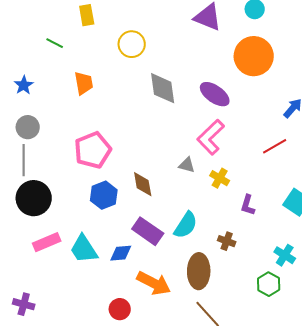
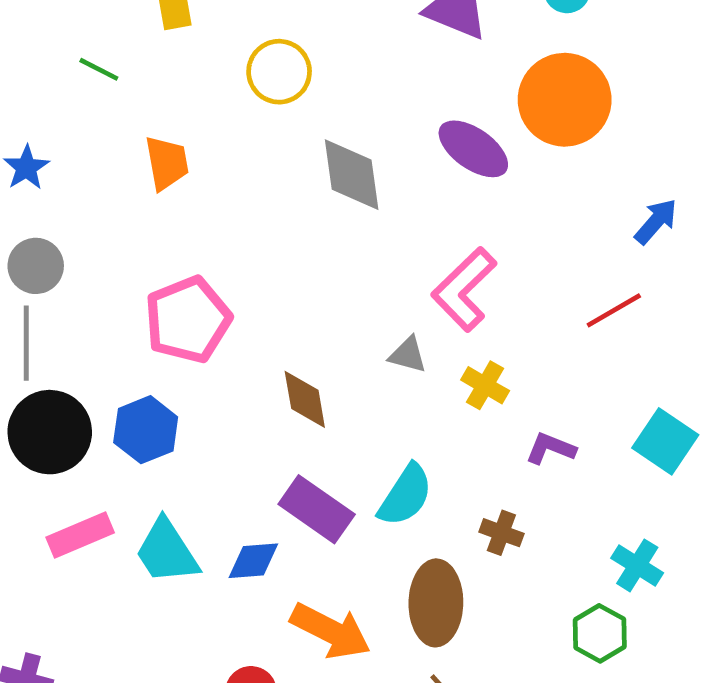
purple ellipse: (215, 94) -> (473, 149), moved
blue hexagon: (104, 195) -> (146, 430), moved
purple L-shape: (248, 205) -> (551, 448), turned 95

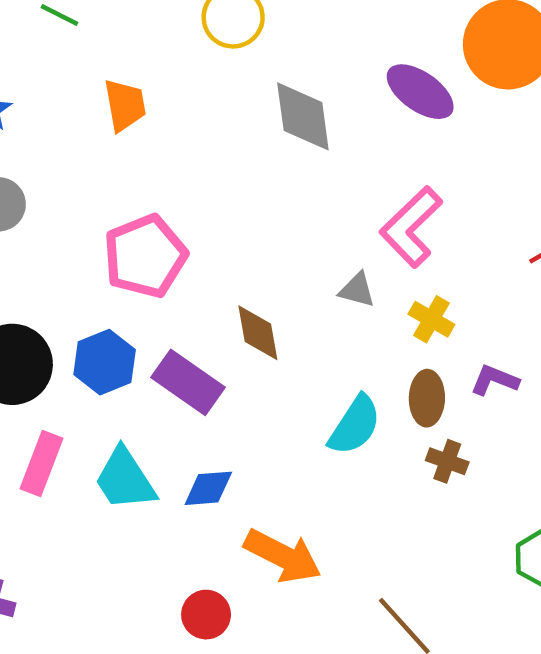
purple rectangle: (317, 509) -> (188, 382), moved
pink rectangle: (80, 535) -> (41, 464), turned -46
brown ellipse: (436, 603) -> (427, 398), moved, size x0.7

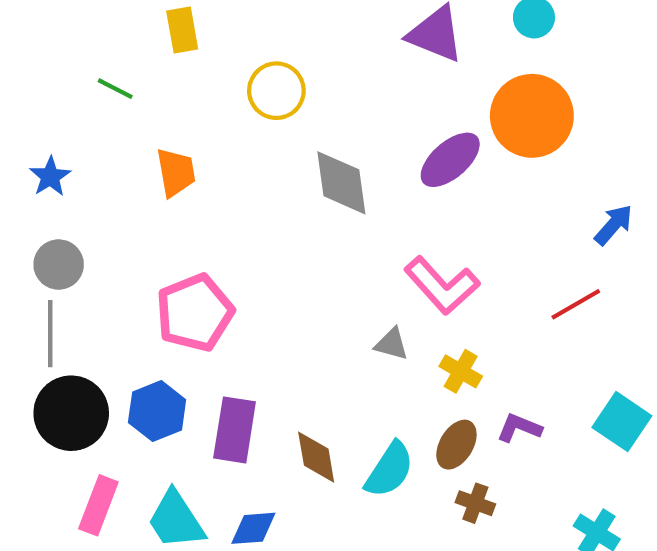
purple ellipse: (420, 92) -> (450, 160), turned -76
pink L-shape: (411, 227) -> (442, 285), turned -88
brown diamond: (258, 333) -> (316, 457), moved
purple rectangle: (188, 382) -> (235, 430), turned 64
brown ellipse: (427, 398) -> (456, 445), turned 30

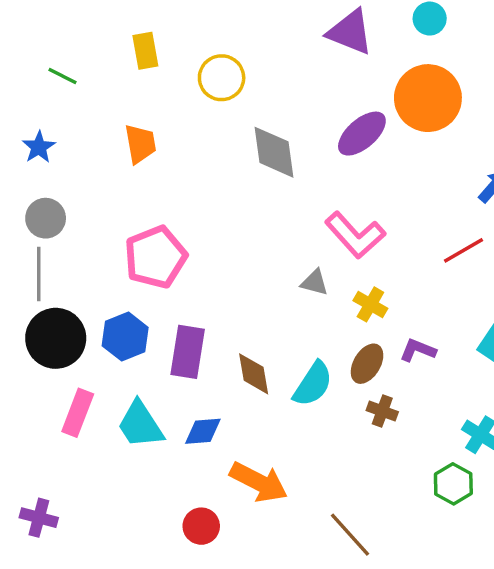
yellow rectangle: (182, 30) -> (145, 51), moved
green line: (115, 89) -> (62, 76), moved

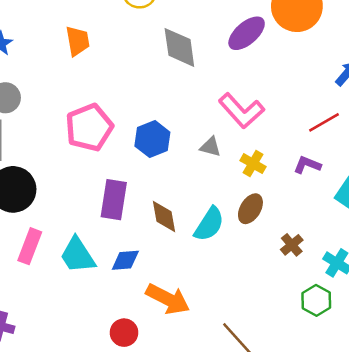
blue hexagon: (125, 337) -> (152, 139), moved
purple L-shape: (418, 350) -> (307, 165), moved
brown cross: (382, 411) -> (292, 245), moved, turned 30

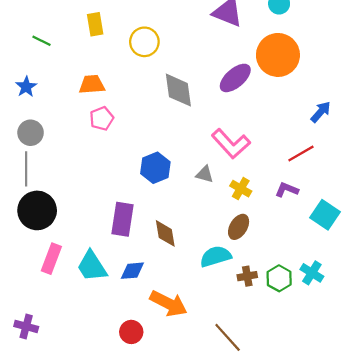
orange trapezoid: (78, 41) -> (92, 85), turned -84
pink pentagon: (89, 127) -> (102, 118), moved, size x0.6
cyan semicircle: (209, 224) -> (216, 256), moved, turned -140
brown cross: (292, 245) -> (247, 276), moved, turned 30
green hexagon: (316, 300) -> (279, 278), moved

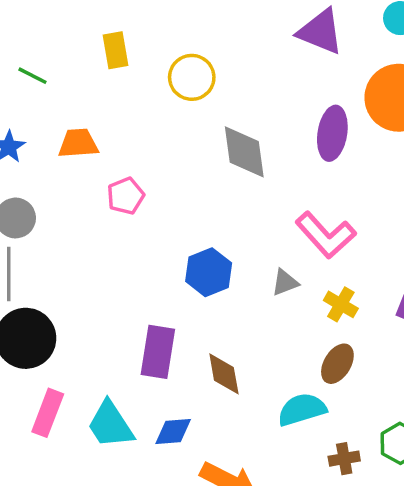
purple ellipse: (235, 78) -> (332, 133), turned -40
orange trapezoid: (92, 85) -> (78, 143), moved
gray triangle: (205, 174) -> (285, 282), turned -36
brown cross: (247, 276) -> (344, 459), moved

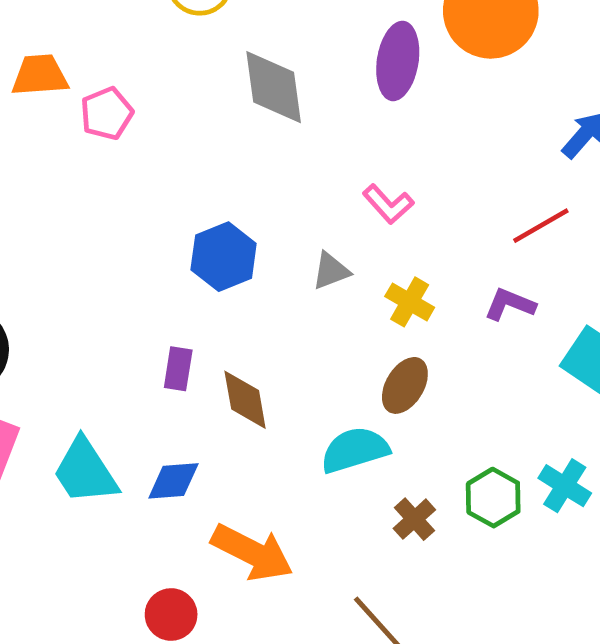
pink pentagon: (126, 196) -> (107, 113), moved
pink L-shape: (326, 235) -> (388, 204), size x0.6
purple rectangle: (158, 352) -> (178, 369), moved, size x0.6
brown cross: (344, 459) -> (414, 519), turned -32

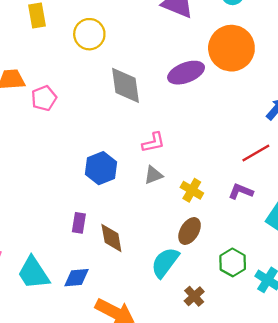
purple ellipse: (398, 61) -> (186, 73), turned 60
pink L-shape: (388, 204) -> (153, 142), moved, turned -60
cyan semicircle: (355, 450) -> (165, 262), turned -36
green hexagon: (493, 498) -> (233, 262), moved

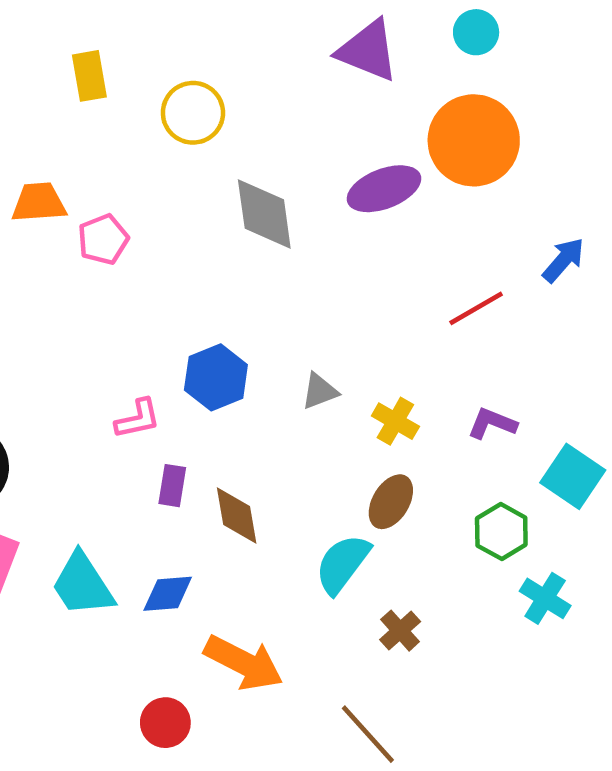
pink L-shape: (153, 142) -> (138, 419), moved
red line: (256, 153) -> (476, 308), moved
green hexagon: (233, 262) -> (501, 532), moved

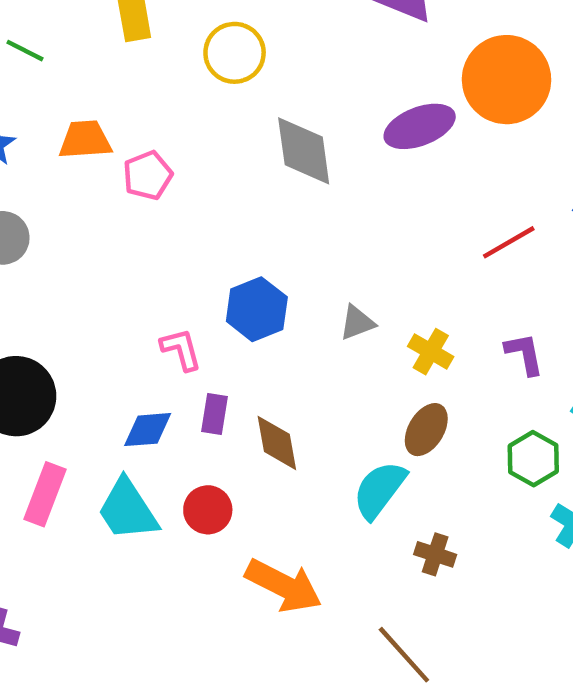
pink L-shape: (138, 419) -> (181, 349), turned -93
purple L-shape: (492, 423) -> (524, 354), turned 57
blue diamond: (168, 594) -> (148, 430), moved
brown cross: (400, 631) -> (435, 554), turned -30
red circle: (165, 723) -> (208, 510), moved

